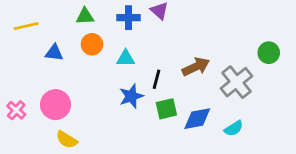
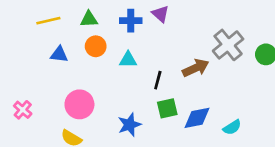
yellow line: (26, 26) -> (48, 21), moved
gray cross: (236, 82) -> (228, 45), moved
blue star: (131, 96) -> (129, 125), moved
pink circle: (56, 105) -> (79, 104), moved

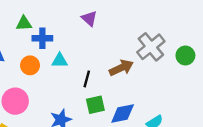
blue cross: (131, 21) -> (42, 38), moved
orange circle: (96, 46) -> (30, 65), moved

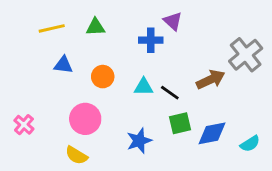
blue cross: (42, 38) -> (151, 40), moved
cyan triangle: (60, 60) -> (144, 87), moved
black line: (87, 79) -> (170, 93), turned -70

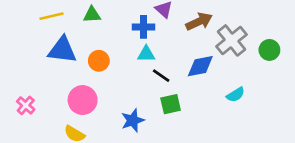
blue triangle: (63, 65) -> (62, 50), size x1.6
brown arrow: (211, 80) -> (199, 22), moved
cyan triangle: (144, 87) -> (146, 54), moved
blue diamond: (212, 133) -> (200, 66), moved
cyan semicircle: (250, 144) -> (236, 95), moved

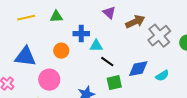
blue cross: (144, 27) -> (81, 34), moved
blue triangle: (62, 50) -> (25, 57), moved
blue diamond: (200, 66) -> (138, 69), moved

